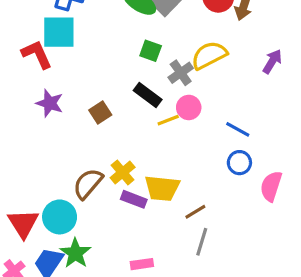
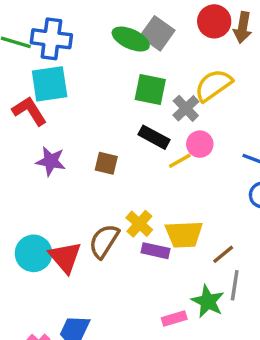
green square: (151, 51) -> (150, 89), size x1.4
brown square: (100, 113) -> (106, 163), turned -35
cyan circle: (60, 217) -> (34, 253), moved
red triangle: (23, 223) -> (65, 257), moved
green star: (75, 253) -> (208, 301), moved

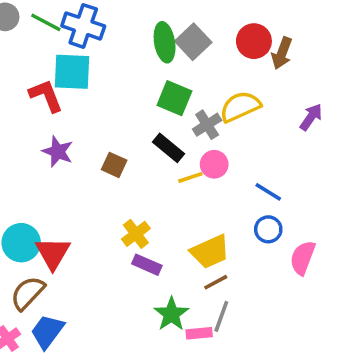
green ellipse: (131, 39) -> (165, 42), turned 45
yellow trapezoid: (184, 234) -> (210, 252), moved, turned -33
brown semicircle: (104, 241) -> (28, 293), moved
green star: (208, 301) -> (171, 314), moved
pink rectangle: (174, 318) -> (199, 333), moved

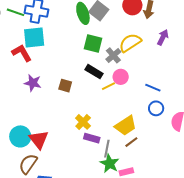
purple arrow: (311, 117) -> (163, 37), moved
gray line: (221, 316) -> (107, 149), moved

